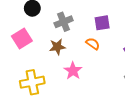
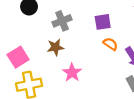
pink square: (22, 38) -> (18, 57), moved
orange semicircle: (93, 44) -> (110, 44), moved

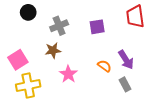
orange semicircle: (110, 44) -> (104, 66), moved

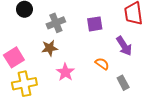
purple arrow: (126, 60) -> (124, 46), moved

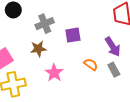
purple square: (95, 24) -> (73, 35), moved
gray rectangle: (123, 83) -> (114, 70), moved

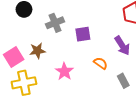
brown star: (38, 49) -> (37, 51), moved
gray rectangle: (114, 70) -> (123, 81), moved

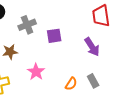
orange semicircle: (101, 63) -> (71, 84), moved, turned 88

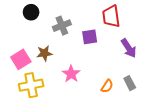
red trapezoid: (101, 16) -> (111, 16), moved

